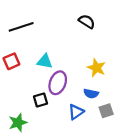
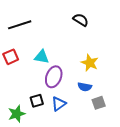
black square: (40, 100) -> (37, 101), moved
blue triangle: (76, 112) -> (59, 104), moved

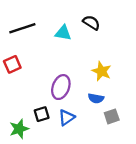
cyan triangle: (42, 57) -> (63, 33), moved

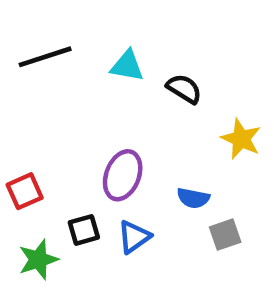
black semicircle: (91, 23) -> (184, 89), moved
red square: (12, 64) -> (25, 191), moved
yellow star: (102, 71) -> (241, 139), moved

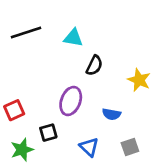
black semicircle: (184, 89) -> (94, 65), moved, turned 84
gray square: (225, 235) -> (130, 147), moved
blue triangle: (134, 237) -> (89, 147), moved, turned -42

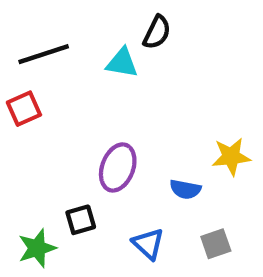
black semicircle: (94, 65) -> (157, 32), moved
yellow star: (139, 80) -> (231, 157), moved, turned -30
red square: (14, 110) -> (24, 109), moved

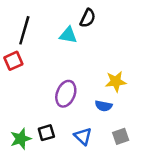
black line: (44, 54) -> (24, 30), turned -56
yellow star: (231, 157) -> (116, 82), moved
black square: (81, 220) -> (46, 133), moved

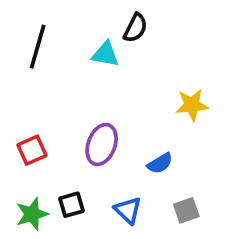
red square: (13, 61) -> (32, 150), moved
yellow star: (116, 82) -> (192, 105), moved
blue semicircle: (104, 106) -> (160, 163), turned -42

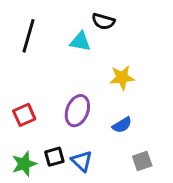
black semicircle: (135, 28) -> (103, 21), turned 80
yellow star: (192, 105) -> (122, 78), moved
blue triangle: (128, 210) -> (82, 161), moved

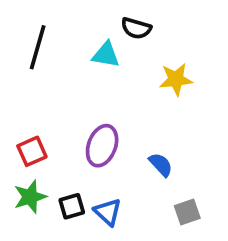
yellow star: (122, 78) -> (176, 79), moved
blue semicircle: (122, 125) -> (161, 165), turned -102
green star: (24, 164) -> (30, 197), moved

